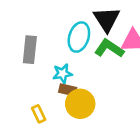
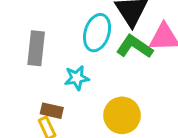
brown rectangle: (68, 90) -> (52, 111), moved
yellow circle: (80, 104) -> (122, 115), moved

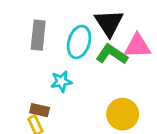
gray rectangle: (36, 48) -> (38, 35), moved
yellow circle: (122, 115) -> (123, 114), moved

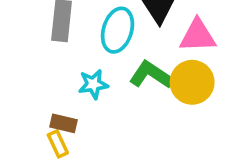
green L-shape: (112, 54) -> (151, 75), moved
yellow circle: (123, 114) -> (192, 82), moved

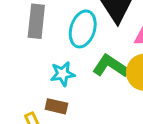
brown rectangle: (63, 123) -> (56, 106), moved

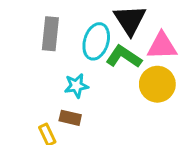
green L-shape: (111, 66) -> (124, 57), moved

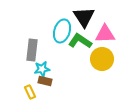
gray rectangle: (50, 34) -> (32, 50), moved
cyan star: (76, 86) -> (42, 69), moved

